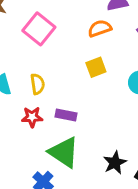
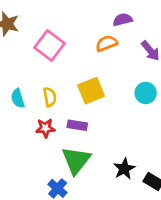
yellow square: (96, 67) -> (91, 91), moved, size x1.4
green triangle: (64, 152) -> (76, 160), turned 36

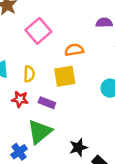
orange semicircle: (107, 43) -> (74, 50), moved

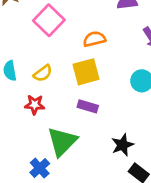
yellow semicircle: (29, 74) -> (43, 73), turned 56
purple rectangle: (47, 103) -> (88, 106), moved
black star: (78, 147) -> (122, 145), moved

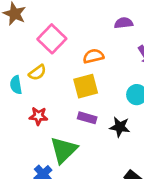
yellow semicircle: (43, 73) -> (37, 73), moved
black star: (122, 145) -> (120, 127), moved, turned 30

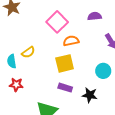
pink square: (52, 39) -> (57, 22), moved
red star: (38, 116) -> (16, 85), moved

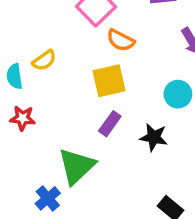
orange semicircle: (71, 41) -> (121, 40), turned -140
purple rectangle: (65, 88) -> (110, 124), turned -72

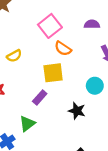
purple rectangle: (110, 124) -> (40, 98), moved
green triangle: (77, 166) -> (27, 124), size x0.7

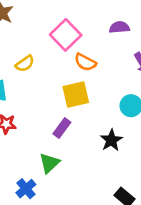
yellow semicircle: (14, 56) -> (25, 64), moved
black star: (77, 111) -> (111, 140), turned 30

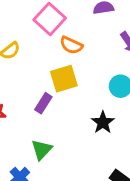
purple rectangle: (62, 128) -> (43, 103), moved

